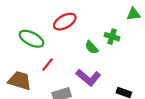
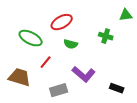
green semicircle: (92, 47) -> (71, 44), moved, turned -32

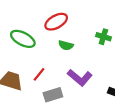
red line: (46, 62) -> (39, 74), moved

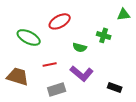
green semicircle: (66, 45) -> (80, 47), moved
red line: (39, 74) -> (50, 64), moved, turned 40

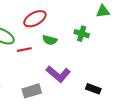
green semicircle: (80, 47) -> (50, 40), moved
red line: (50, 64) -> (24, 50), moved

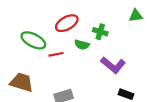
green cross: (82, 34) -> (100, 32), moved
purple L-shape: (58, 74) -> (113, 65), moved

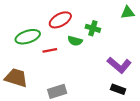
green ellipse: (33, 40) -> (28, 37), turned -45
purple L-shape: (113, 65) -> (119, 65), moved

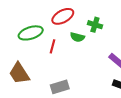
red line: (50, 50) -> (52, 46), turned -64
brown trapezoid: (16, 78) -> (19, 73), turned -140

